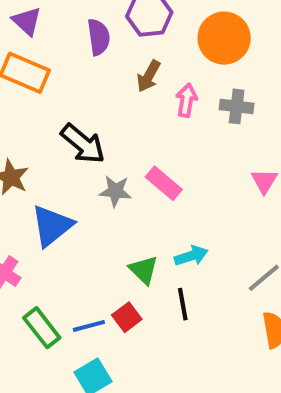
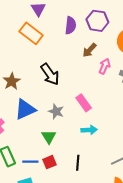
gray star: (115, 191) -> (56, 111), moved
cyan arrow: (191, 256) -> (89, 130), moved
green triangle: (144, 270) -> (49, 137), moved

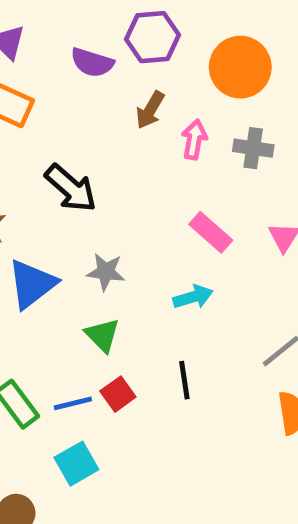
purple semicircle: (71, 25) -> (92, 63), turned 114
pink rectangle: (84, 103) -> (211, 232), moved

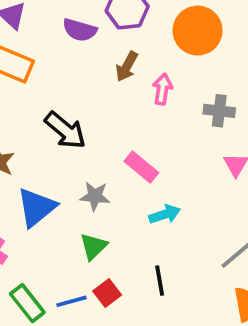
gray cross: (253, 148) -> (219, 111), moved
pink rectangle: (211, 232) -> (141, 167), moved
green triangle: (102, 335) -> (94, 246), turned 32

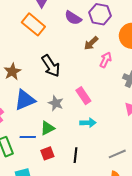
blue line: (71, 301) -> (28, 137), moved

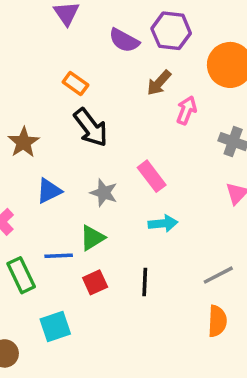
orange rectangle: (33, 24) -> (75, 84), moved, size x0.6
blue triangle: (25, 100) -> (49, 191), size x0.7

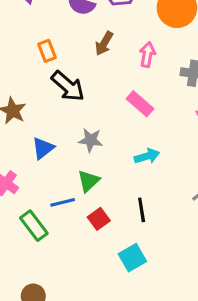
brown arrow: (159, 83) -> (104, 43), moved
orange rectangle: (75, 84) -> (47, 51), turned 45
pink rectangle: (152, 176) -> (140, 104), moved
cyan square: (55, 326) -> (132, 258), moved

